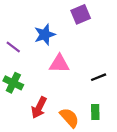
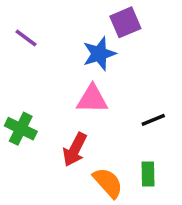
blue star: (45, 35) -> (99, 54), moved
purple line: (13, 47) -> (26, 38), moved
red arrow: (39, 108) -> (75, 150), moved

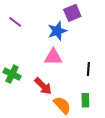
black line: (153, 120) -> (88, 69), turned -64
red arrow: (75, 150) -> (43, 86), turned -72

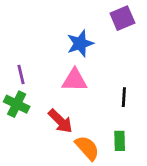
purple square: (72, 13) -> (122, 18), moved
purple line: (15, 22) -> (21, 75), moved, turned 40

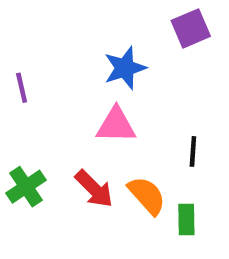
purple line: (21, 75) -> (22, 88), moved
green cross: (17, 104) -> (26, 187), moved, turned 30
orange semicircle: (87, 148) -> (147, 195), moved

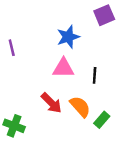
black line: (193, 151) -> (95, 75), moved
green cross: (26, 187) -> (14, 126), moved, turned -35
green rectangle: (186, 220) -> (102, 120), turned 42

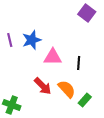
purple square: (104, 15) -> (87, 13), turned -30
blue star: (68, 37) -> (32, 40), moved

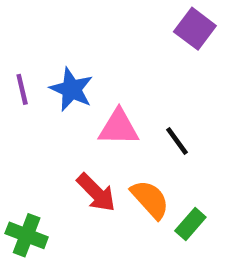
blue star: (32, 40) -> (71, 89), turned -30
black line: (79, 63) -> (177, 141), turned -40

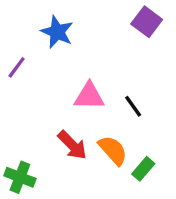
purple line: (22, 89) -> (17, 67), turned 50
blue star: (71, 89) -> (57, 32), moved

